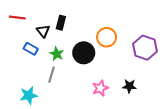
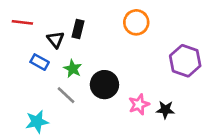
orange circle: (107, 37) -> (136, 22), moved
black circle: (84, 53) -> (104, 85), moved
gray line: (52, 75) -> (66, 95), turned -63
pink star: (100, 88) -> (139, 104), moved

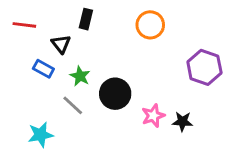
black rectangle: (78, 29) -> (86, 19), moved

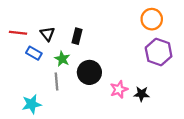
black rectangle: (86, 19) -> (77, 36), moved
red line: (24, 25) -> (18, 33), moved
orange circle: (150, 25) -> (152, 19), moved
gray line: (73, 105) -> (57, 81), turned 42

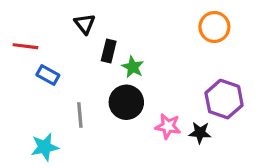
black triangle: (47, 34) -> (85, 24), moved
purple hexagon: (159, 52) -> (224, 99), moved
green star: (62, 59) -> (133, 67), moved
pink star: (119, 89) -> (168, 126), turned 30

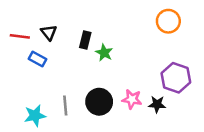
black triangle: (85, 24) -> (49, 33), moved
black circle: (126, 102) -> (99, 102), moved
gray line: (80, 115) -> (65, 106), moved

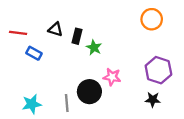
black triangle: (49, 33) -> (55, 29), moved, turned -35
pink star: (132, 99) -> (112, 77), moved
black star: (157, 104) -> (153, 100), moved
gray line: (65, 106) -> (67, 103), moved

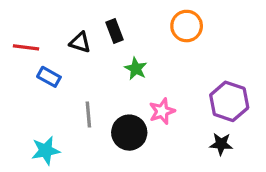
orange circle: (152, 19) -> (187, 26), moved
black rectangle: (77, 36) -> (114, 31), moved, turned -35
pink star: (112, 77) -> (162, 111), turned -30
gray line: (67, 103) -> (88, 114), moved

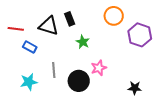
black triangle: (80, 42) -> (49, 26), size x1.5
purple hexagon: (229, 101) -> (140, 35), moved
cyan star: (46, 151) -> (29, 82), moved

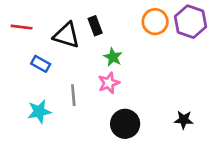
red line: (16, 29) -> (22, 27), moved
purple hexagon: (140, 35) -> (191, 22), moved
pink star: (99, 68) -> (109, 83), moved
black circle: (79, 81) -> (125, 124), moved

